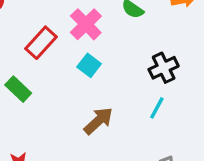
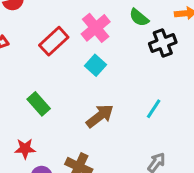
black cross: (164, 68) -> (163, 43), moved
green rectangle: (18, 89) -> (39, 104), moved

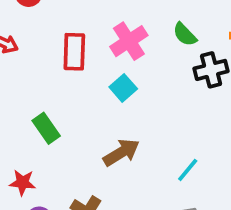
red rectangle: (54, 41) -> (74, 52), turned -52
cyan line: (154, 109) -> (188, 170), moved

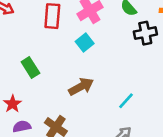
red star: (23, 183) -> (12, 104), turned 30

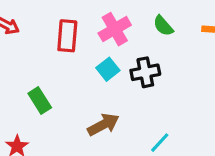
black cross: (145, 33) -> (145, 72), moved

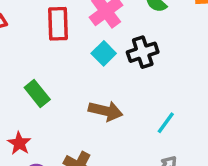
brown arrow: (103, 125) -> (106, 111), turned 48

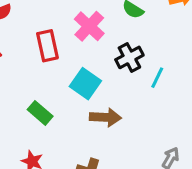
cyan square: (104, 53) -> (85, 84), moved, size x1.4
cyan line: (166, 123) -> (157, 78), moved

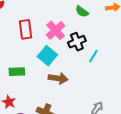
pink cross: (89, 26) -> (56, 30), moved
green rectangle: (40, 113) -> (17, 72), turned -49

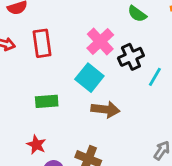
red rectangle: (25, 29) -> (42, 43), moved

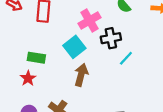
brown arrow: (105, 109) -> (81, 75), turned -95
red star: (36, 145) -> (28, 78), moved

